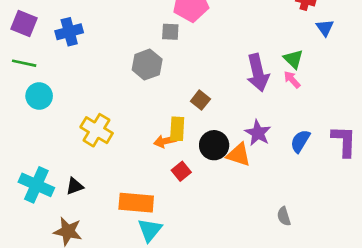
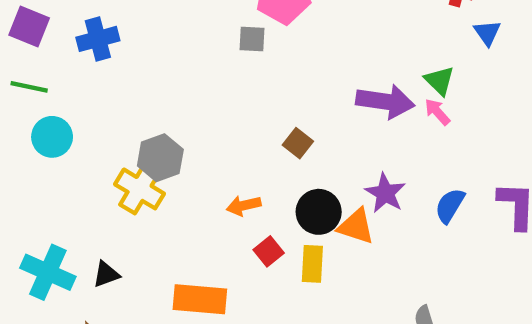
gray hexagon: (147, 65) -> (160, 158), moved
purple arrow: (258, 73) -> (385, 101), turned -69
yellow rectangle: (177, 129) -> (312, 264), moved

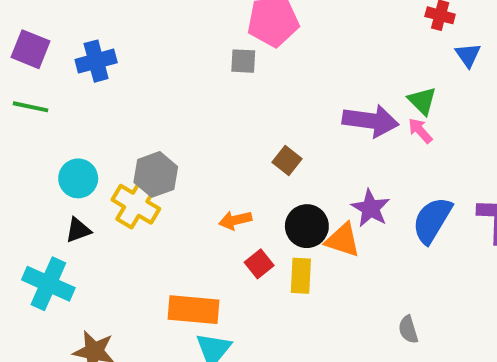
cyan circle: (52, 137) -> (78, 178), moved
blue semicircle: (450, 206) -> (432, 220), size x1.4
black triangle: (106, 274) -> (78, 230), moved

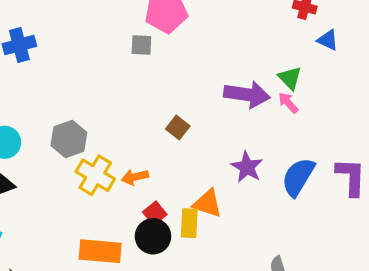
blue triangle: (468, 55) -> (328, 40), turned -30
yellow cross: (136, 204) -> (95, 175), moved
black circle: (307, 226) -> (153, 236), moved
orange triangle: (343, 240) -> (207, 203), moved

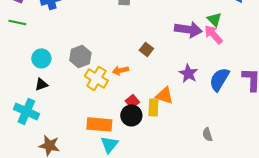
pink arrow: (288, 103) -> (213, 34), size x1.5
orange arrow: (135, 177) -> (120, 70), moved

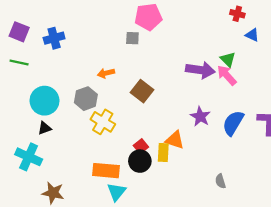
brown square: (146, 49) -> (142, 91), moved, size x1.5
cyan circle: (41, 58) -> (45, 101), size x1.4
orange arrow: (120, 70) -> (106, 73), moved

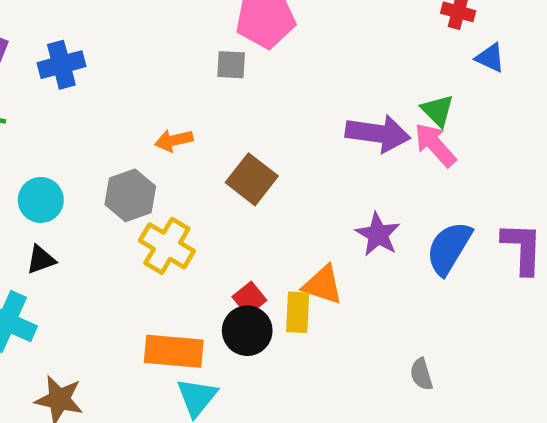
cyan circle: (45, 101) -> (41, 200), size x0.7

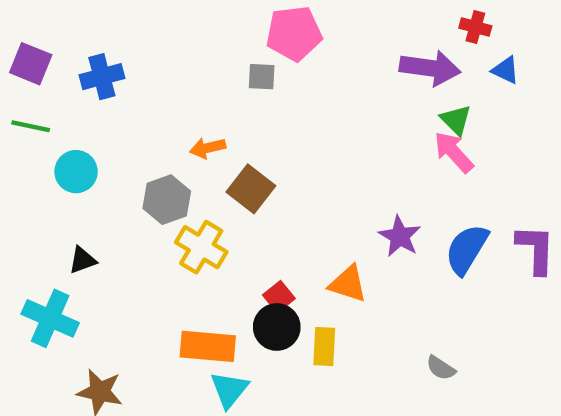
purple arrow: (378, 133) -> (430, 68), moved
brown square: (252, 179) -> (251, 189), moved
cyan circle: (41, 200) -> (76, 172), moved
yellow rectangle: (298, 312) -> (324, 346), moved
gray semicircle: (421, 374) -> (441, 368), turned -40

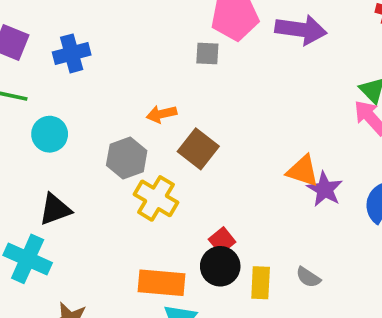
purple arrow: (430, 68) -> (301, 30), moved
black triangle: (82, 260) -> (55, 209), size x1.4
orange triangle: (348, 284) -> (303, 171), moved
gray semicircle: (441, 368) -> (308, 277), moved

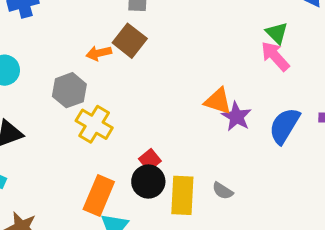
brown square: (198, 149) -> (130, 41), moved
orange rectangle: (162, 283) -> (99, 195), turned -72
yellow rectangle: (261, 283) -> (182, 195), size x1.4

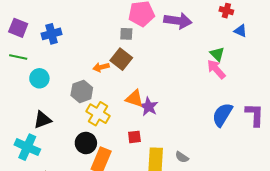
orange triangle: (218, 101) -> (134, 99), moved
purple star: (236, 117) -> (149, 107), moved
red square: (150, 160) -> (134, 137), turned 32
black circle: (148, 181) -> (86, 143), moved

